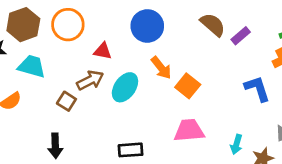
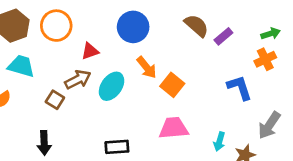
red triangle: (103, 51) -> (90, 51), turned -30

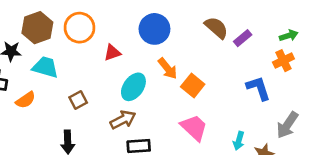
brown arrow: (78, 79) -> (123, 120), moved
brown square: (55, 100) -> (78, 100), turned 30
pink trapezoid: (174, 128) -> (194, 128), turned 48

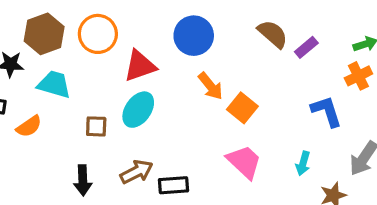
red triangle: (112, 53) -> (140, 66), size x1.5
cyan ellipse: (133, 87) -> (138, 110), moved
brown square: (78, 100) -> (96, 126), turned 30
brown arrow: (123, 120) -> (137, 172), moved
cyan arrow: (239, 141) -> (303, 163), moved

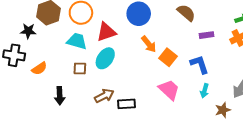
purple rectangle: (306, 47) -> (207, 35), moved, turned 32
cyan trapezoid: (54, 84) -> (77, 41), moved
blue L-shape: (327, 111) -> (199, 64), moved
black arrow: (83, 180) -> (60, 96), moved

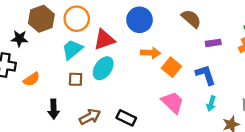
cyan trapezoid: (77, 41) -> (72, 50), turned -55
orange arrow: (149, 44) -> (151, 53), turned -48
brown arrow: (104, 96) -> (90, 117), moved
black rectangle: (126, 104) -> (126, 118), turned 30

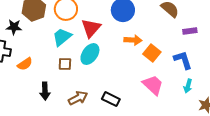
red triangle: (104, 40) -> (91, 28), turned -30

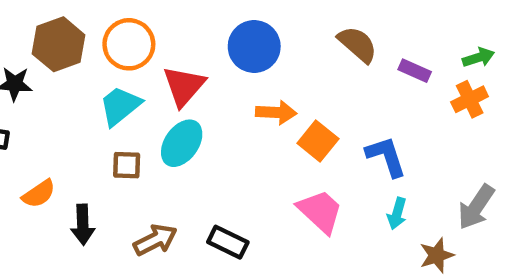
purple rectangle: (190, 31) -> (415, 71), moved, turned 32
orange semicircle: (25, 64) -> (39, 194), moved

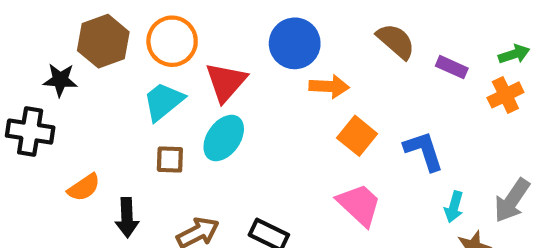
orange arrow: (276, 112) -> (329, 86), moved
cyan arrow: (397, 214) -> (454, 207), moved

